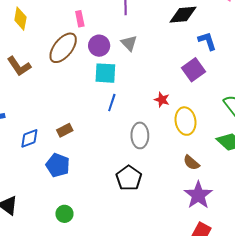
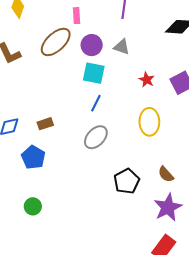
gray triangle: (129, 43) -> (122, 47), turned -36
red star: (162, 100) -> (147, 80), moved
yellow ellipse: (186, 121) -> (149, 122), moved
gray ellipse: (140, 135) -> (96, 137), moved, turned 35
black pentagon: (129, 178) -> (127, 181), moved

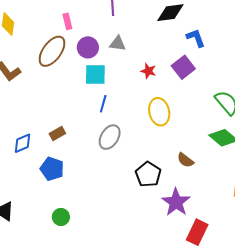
purple star: (168, 207) -> (176, 202), moved

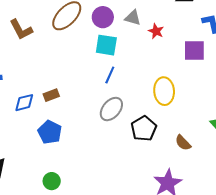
purple square: (183, 67) -> (194, 51), turned 30
red star: (148, 71) -> (156, 31), moved
brown rectangle: (57, 133) -> (51, 95), moved
black pentagon: (148, 174) -> (144, 128), moved

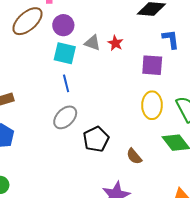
gray triangle: (133, 18) -> (92, 43), moved
blue line: (110, 75) -> (66, 83), turned -42
yellow ellipse: (164, 91) -> (152, 105), moved

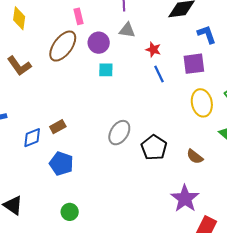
gray triangle: (92, 43) -> (127, 30), moved
cyan square: (65, 53) -> (106, 70), size x0.7
blue line: (66, 83) -> (159, 74), moved

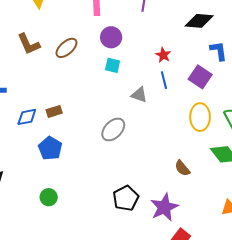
gray triangle: (127, 30) -> (139, 95), moved
brown ellipse: (63, 46) -> (66, 48), moved, size x0.7
purple square: (194, 64) -> (200, 77), turned 30
black pentagon: (154, 148) -> (126, 198), moved

